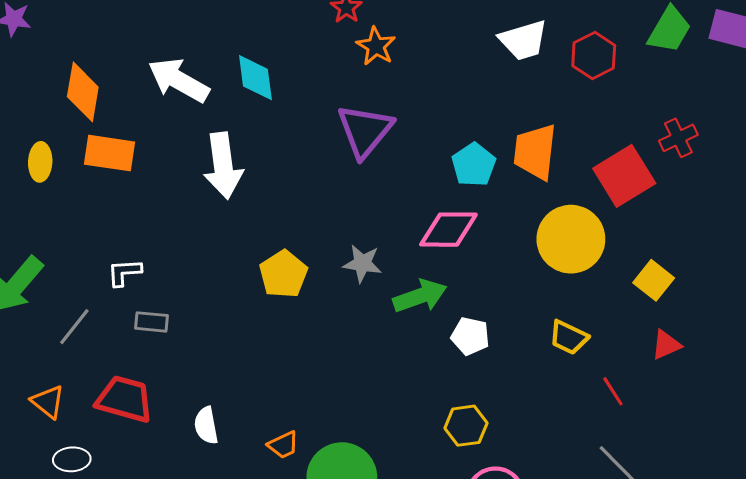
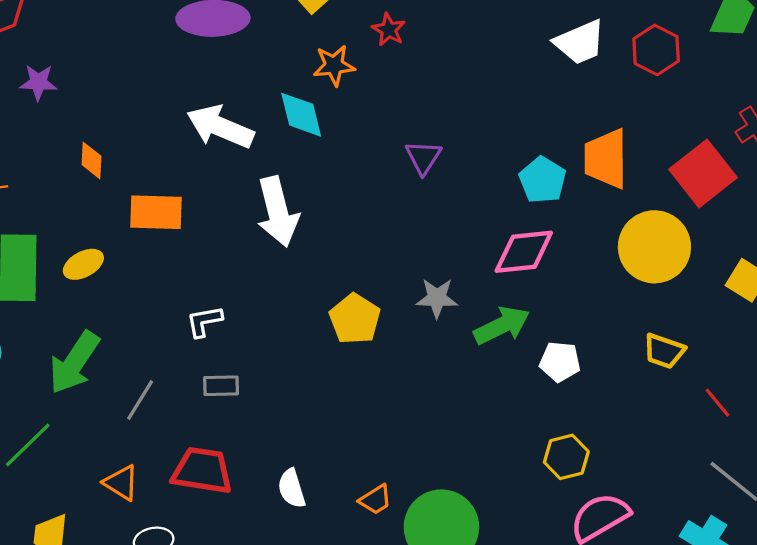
orange star: (376, 46) -> (334, 65), moved, turned -30
orange diamond: (83, 92) -> (91, 160), moved, size x0.6
purple triangle: (365, 131) -> (423, 157), size x0.6
yellow ellipse: (40, 162) -> (83, 264), moved, turned 66
white L-shape: (124, 272) -> (204, 321), moved

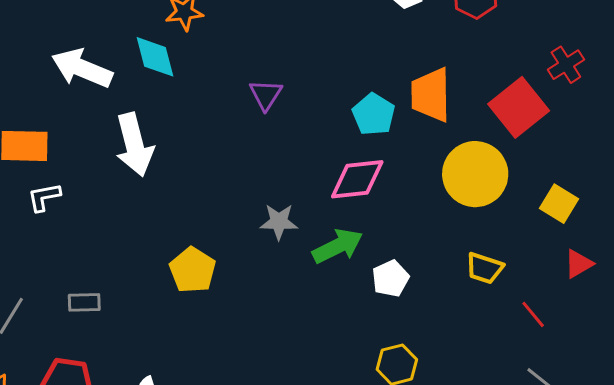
yellow pentagon: (355, 319) -> (193, 270), moved
white L-shape: (204, 321) -> (44, 197), moved
white pentagon: (560, 362) -> (390, 278), turned -30

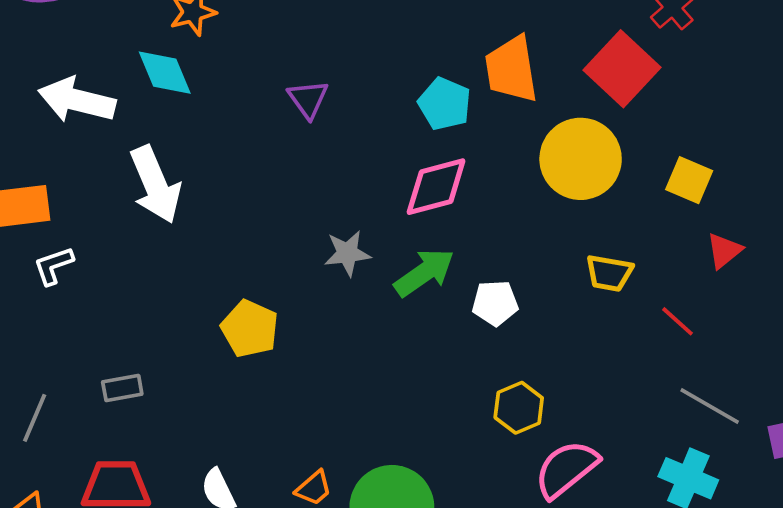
white pentagon: (390, 278) -> (495, 303), turned 30

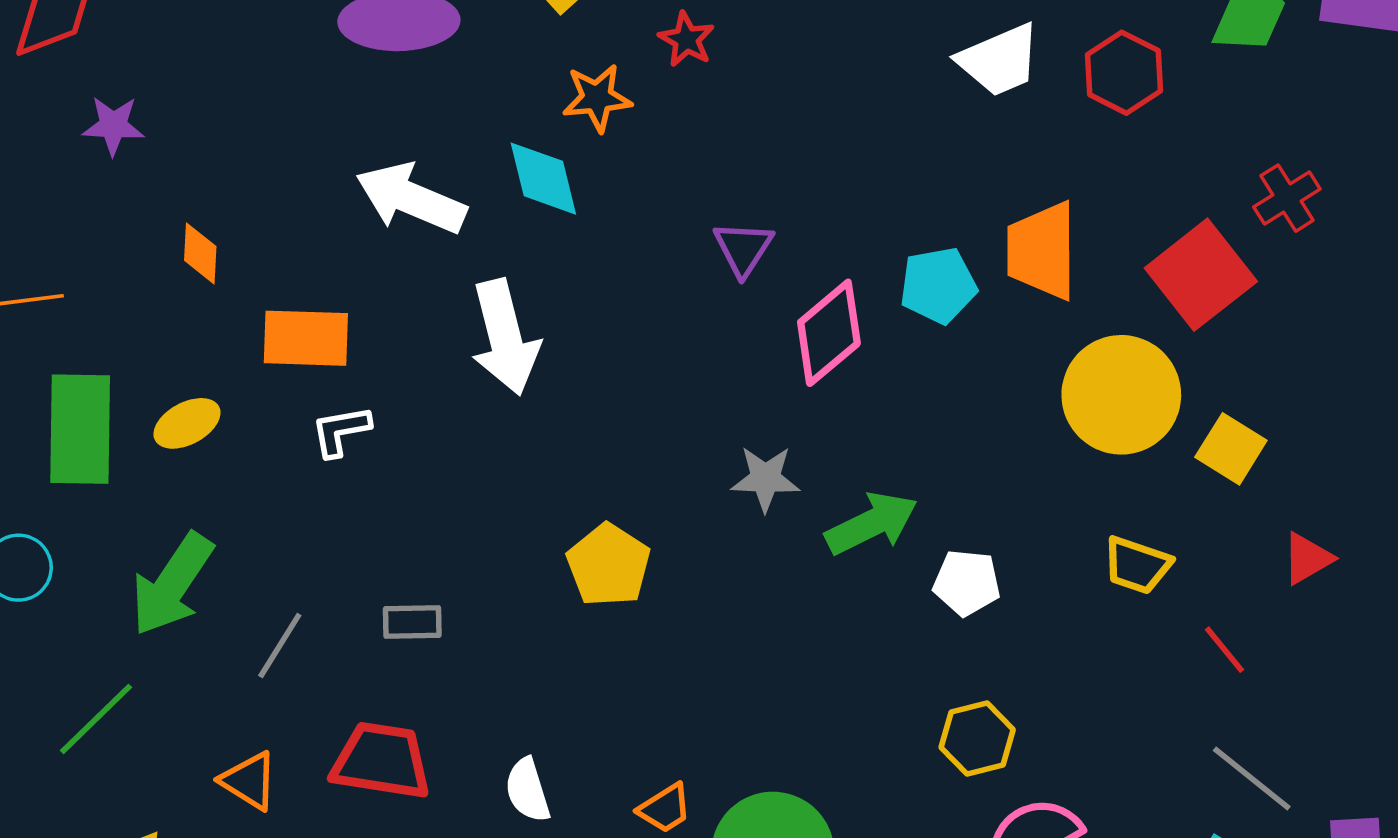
cyan pentagon: (445, 104) -> (938, 285), turned 30
yellow square: (689, 180) -> (1231, 449), moved
pink diamond: (436, 187) -> (829, 333), moved, turned -34

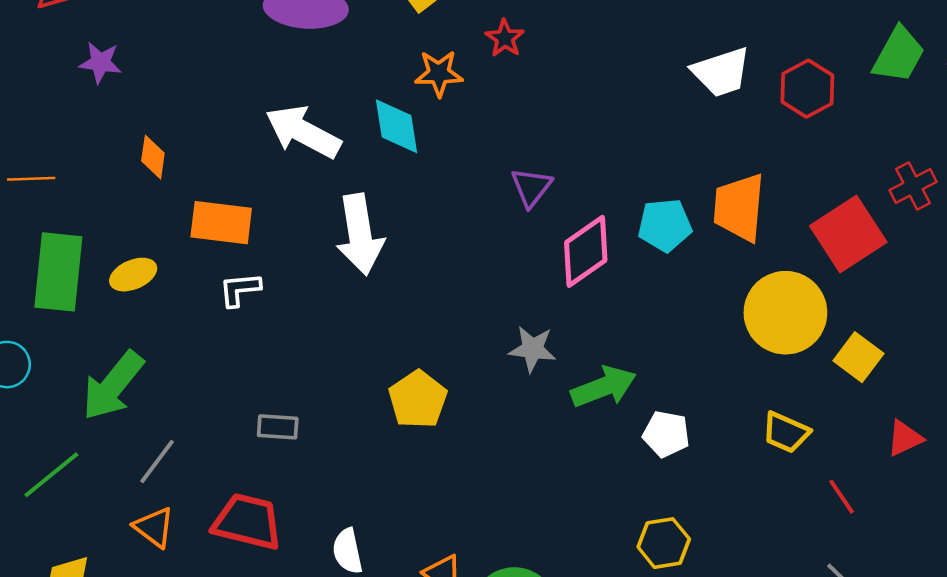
gray line: (280, 645) -> (157, 461), moved

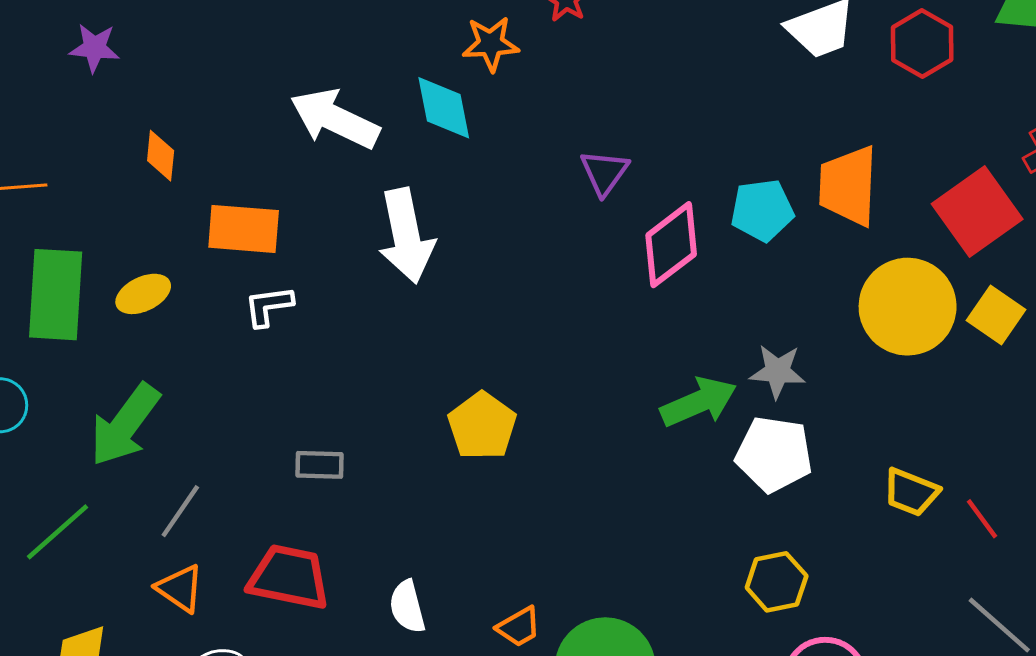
gray star: (532, 349) -> (778, 371), moved
yellow square: (858, 357) -> (996, 315), moved
yellow trapezoid: (786, 432) -> (911, 492), moved
white pentagon: (666, 434) -> (774, 454), size x1.4

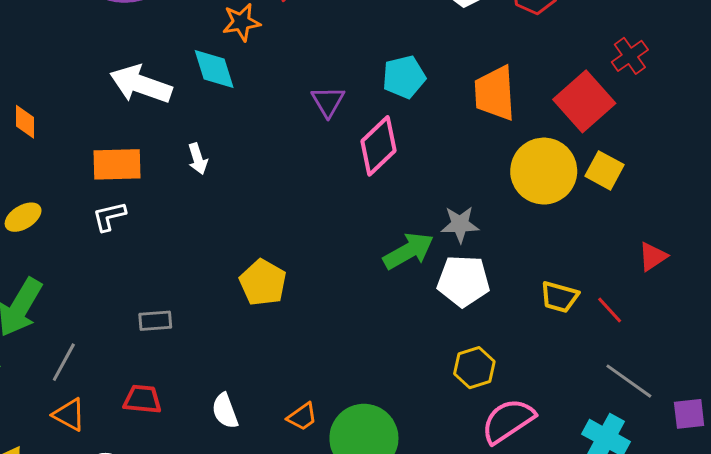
cyan pentagon: (762, 210) -> (404, 77), moved
orange rectangle: (244, 229) -> (117, 164), moved
white arrow: (406, 236) -> (198, 159), size x0.5
red trapezoid: (289, 577) -> (142, 399), size x0.7

